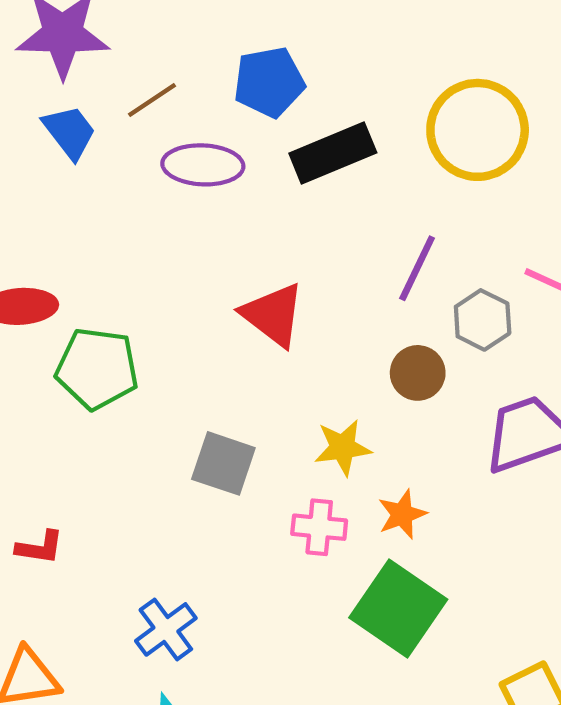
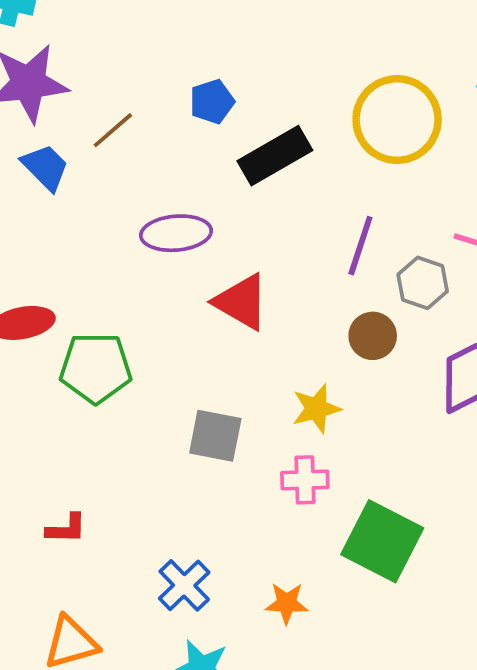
blue pentagon: (269, 82) -> (212, 102), size x0.7
purple ellipse: (203, 165) -> (176, 233), moved
orange star: (402, 514) -> (287, 603), moved, turned 30

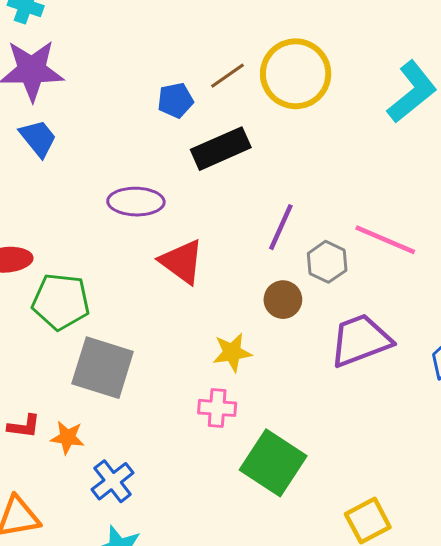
yellow circle: (397, 120) -> (296, 74), moved
brown line: (113, 130) -> (228, 76), moved
gray square: (215, 436) -> (103, 368), moved, size x1.4
orange star: (287, 603) -> (67, 437), moved

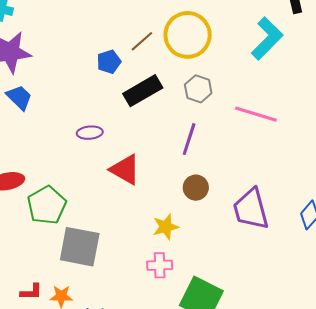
purple ellipse: (136, 202) -> (90, 133), size x0.7
pink line: (385, 240) -> (256, 114), moved
gray hexagon: (327, 262) -> (198, 89), moved
green pentagon: (61, 302) -> (47, 205), turned -30
purple trapezoid: (360, 340) -> (251, 209), turned -78

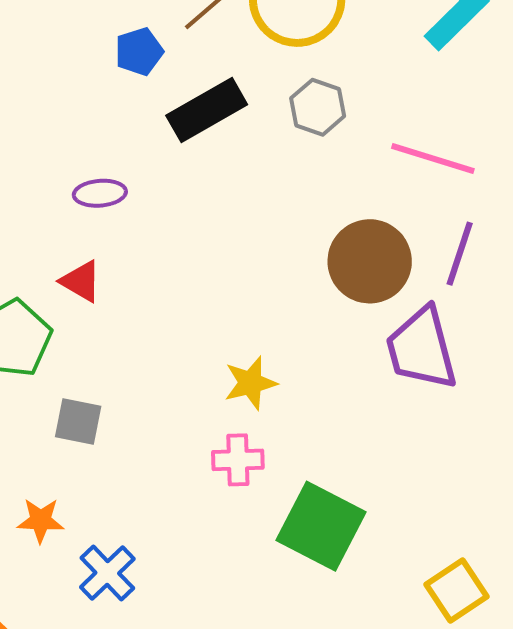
purple line: (189, 139) -> (460, 254), moved
red triangle: (125, 170) -> (81, 281), moved, size x0.7
brown circle: (196, 188) -> (370, 261), moved, size x1.6
gray square: (80, 247) -> (78, 421), size x0.6

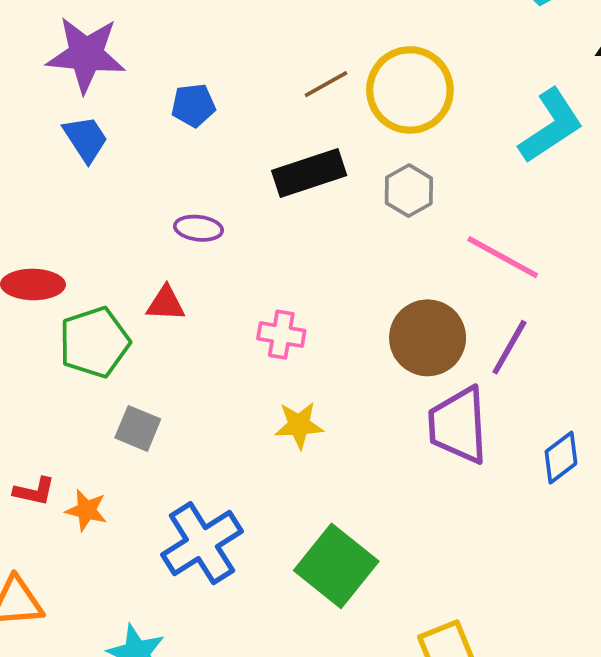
blue pentagon: (139, 52) -> (193, 105), moved
red triangle: (81, 281) -> (166, 304), turned -39
pink cross: (238, 460) -> (281, 335), moved
blue cross: (107, 573) -> (202, 543), moved, size x1.5

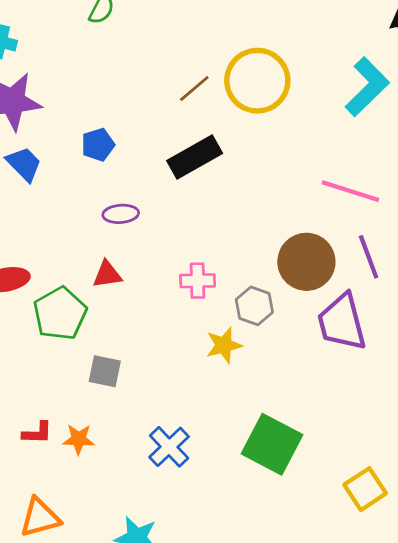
blue pentagon: (193, 105) -> (98, 145), moved
gray hexagon: (409, 191) -> (254, 306), moved
purple line: (509, 347) -> (369, 257), turned -39
blue cross: (202, 543) -> (169, 447), size x0.7

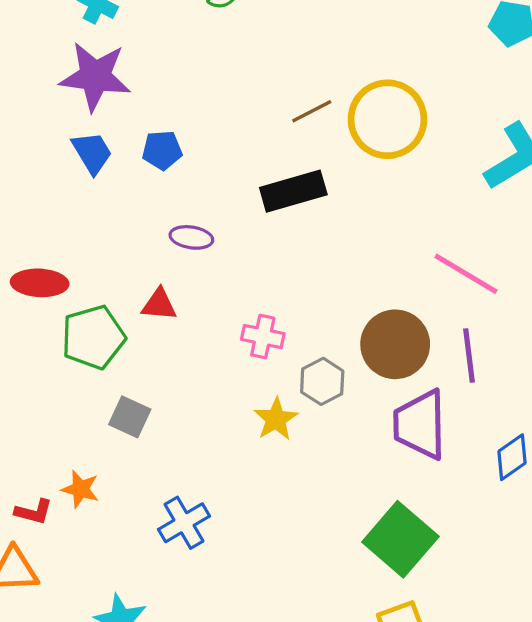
blue pentagon: (98, 145) -> (162, 150), moved
yellow star: (224, 345) -> (276, 419), turned -30
red L-shape: (37, 433) -> (34, 512), moved
green square: (272, 444) -> (400, 539), moved

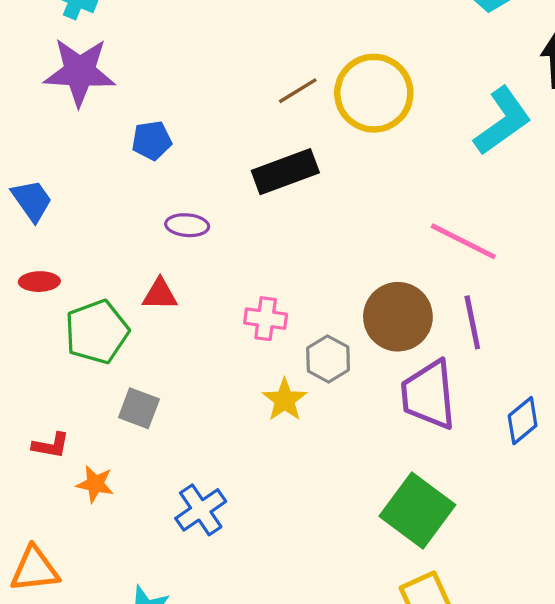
blue trapezoid: (92, 153) -> (32, 200), moved
red ellipse: (40, 283) -> (39, 282), size x0.7
red L-shape: (34, 512) -> (51, 445), moved

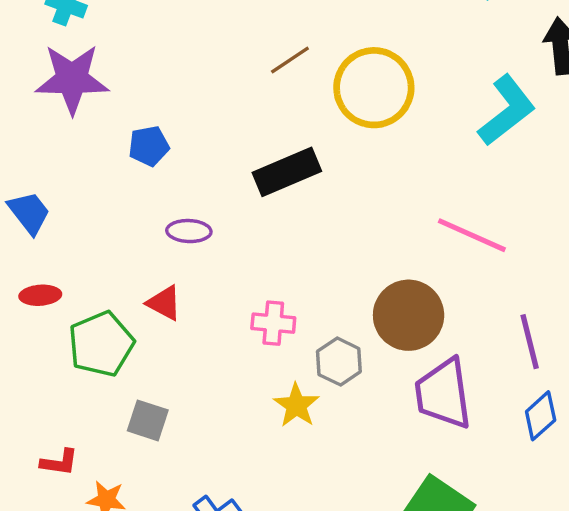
brown line: (298, 91) -> (290, 60), moved
red triangle: (160, 294) -> (164, 303), turned 30
purple line: (472, 322) -> (530, 342), moved

